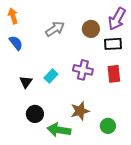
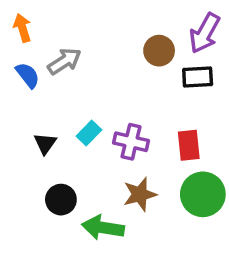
gray arrow: (55, 29) -> (64, 61), moved
purple cross: (83, 70) -> (131, 142), moved
red rectangle: (114, 74) -> (189, 145), moved
green circle: (108, 126) -> (203, 194), moved, size x1.6

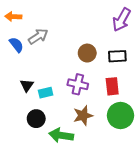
orange arrow: (22, 28) -> (13, 17), turned -70
brown circle: (159, 51) -> (87, 53), moved
black rectangle: (198, 77) -> (117, 56), moved
cyan rectangle: (89, 133) -> (46, 93), moved, turned 32

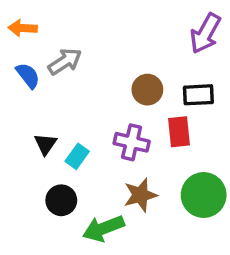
red rectangle: (112, 86) -> (179, 132), moved
cyan rectangle: (46, 93) -> (77, 156), turned -40
green arrow: (61, 135) -> (103, 228), turned -30

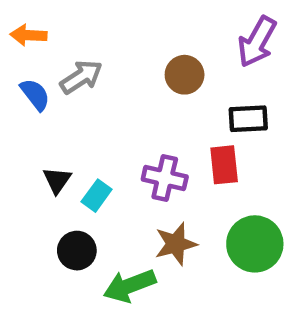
brown circle: (147, 90) -> (185, 75), moved

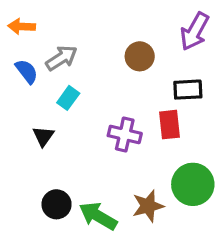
cyan rectangle: (97, 196) -> (68, 98), moved
brown star: (176, 244) -> (148, 206), moved
black circle: (77, 251) -> (57, 204), moved
green arrow: (130, 286) -> (98, 216), turned 51

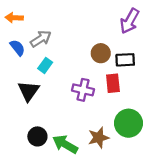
brown circle: (140, 56) -> (101, 53), moved
black triangle: (43, 136) -> (29, 91), size x1.5

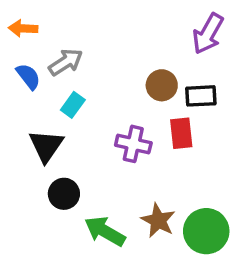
green circle: (128, 123) -> (206, 231), moved
black circle: (37, 136) -> (64, 194), moved
brown star: (99, 138) -> (158, 220), turned -30

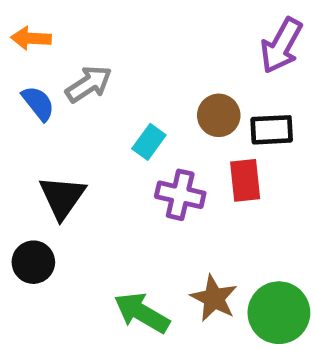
cyan rectangle: (73, 105) -> (149, 142), moved
black circle: (64, 194) -> (33, 262), moved

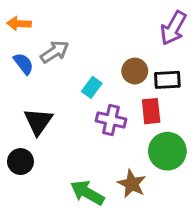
green circle: (279, 313) -> (167, 151), moved

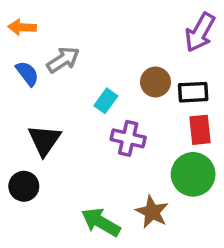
red rectangle: (151, 111) -> (200, 130), moved

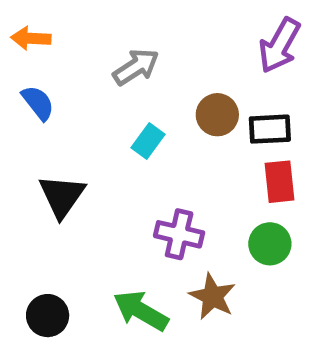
gray arrow: (63, 60) -> (136, 67), moved
purple cross: (128, 138) -> (179, 234), moved
green circle: (193, 174) -> (270, 244), size x0.7
black circle: (24, 186) -> (48, 316), moved

